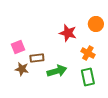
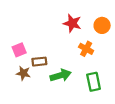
red star: (68, 33) -> (72, 23), moved
orange cross: (88, 53) -> (86, 49), moved

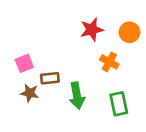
red star: (72, 23) -> (92, 30), turned -30
green arrow: (61, 75) -> (77, 96), turned 96

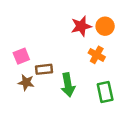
orange circle: (130, 32) -> (105, 26), moved

